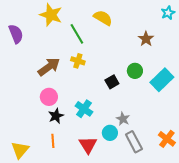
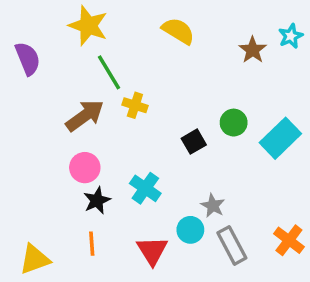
cyan star: (168, 13) -> (291, 36), moved
green line: (77, 34) -> (109, 72), moved
brown star: (146, 39) -> (253, 50), moved
yellow triangle: (20, 150) -> (35, 259), turned 30

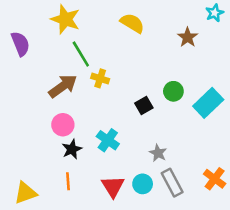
cyan star: (291, 36) -> (215, 13), moved
cyan circle: (190, 230) -> (143, 184), moved

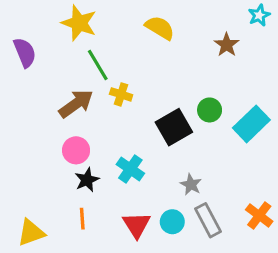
black square: (144, 105) -> (174, 127), size x1.6

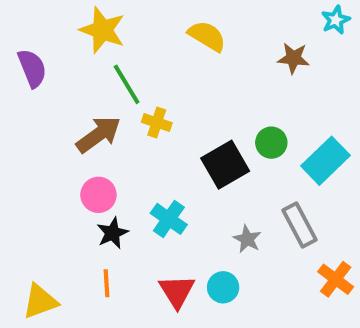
brown star: (227, 45) -> (293, 58), turned -30
gray rectangle: (208, 220) -> (299, 225), moved

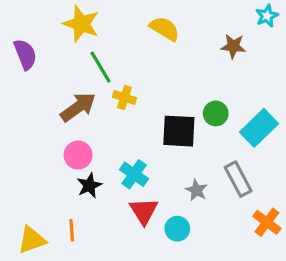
black square: (225, 165) -> (179, 131), turned 33
orange line: (107, 283) -> (72, 230), moved
red triangle: (177, 291) -> (144, 211), moved

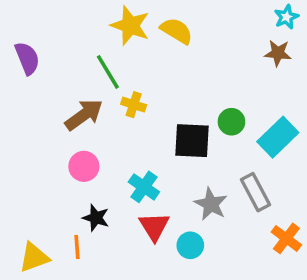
yellow star: (81, 24) -> (130, 26), moved
brown star: (233, 46) -> (278, 53), moved
black star: (89, 185) -> (96, 218), moved, turned -30
gray star: (196, 190) -> (211, 204), size x1.4

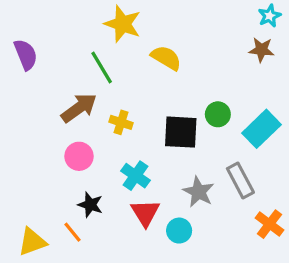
yellow semicircle: (177, 31) -> (166, 58), moved
yellow cross: (134, 105) -> (121, 122), moved
orange line: (77, 247) -> (73, 232), turned -35

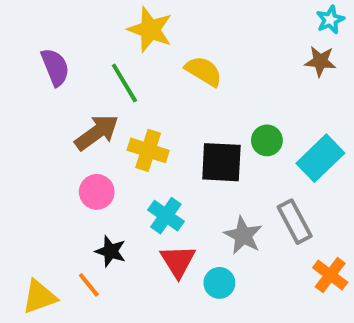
purple semicircle: (26, 55) -> (55, 67), moved
yellow cross: (121, 122) -> (148, 150), size x1.4

